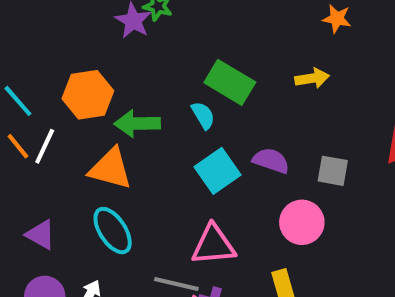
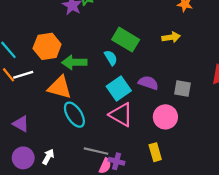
white line: (45, 146) -> (23, 75), turned 48
cyan ellipse: (113, 231) -> (74, 115), moved
pink triangle: (213, 245) -> (121, 115), moved, turned 35

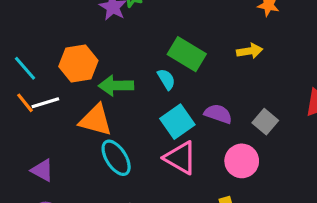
gray square: (182, 88) -> (265, 122), turned 30

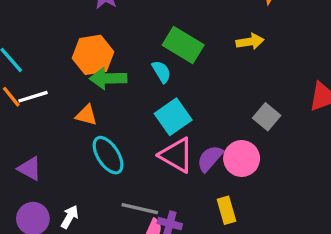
orange hexagon: (78, 64) -> (93, 55), moved
purple semicircle: (218, 114) -> (210, 158), moved, turned -68
orange triangle: (96, 120) -> (86, 115), size x0.6

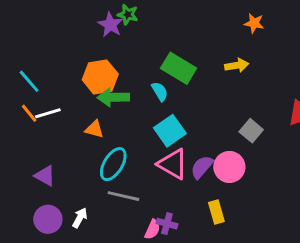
cyan ellipse: (108, 155) -> (113, 164), turned 64
gray line: (140, 209) -> (123, 196), moved

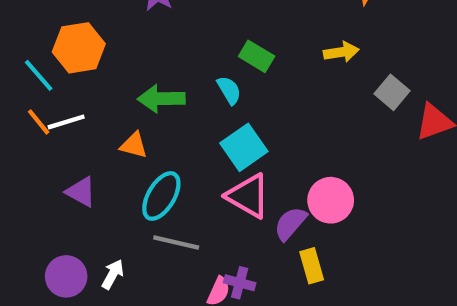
green rectangle: (179, 68) -> (257, 56), size x0.7
orange hexagon: (100, 77) -> (79, 48), moved
gray square: (251, 131) -> (392, 92), moved
purple semicircle: (202, 167) -> (290, 223), moved
purple triangle: (45, 176) -> (81, 192), moved

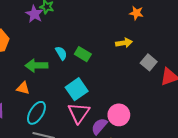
green rectangle: (257, 56) -> (83, 54), moved
cyan semicircle: (229, 90) -> (61, 53), moved
pink triangle: (248, 196) -> (79, 113), turned 35

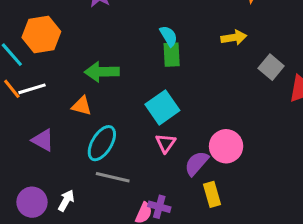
cyan semicircle: (61, 53) -> (169, 36), moved
green rectangle: (83, 54) -> (172, 55), turned 56
pink triangle: (79, 113) -> (166, 143), size x0.6

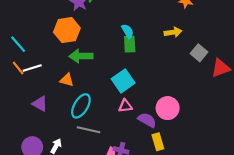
orange hexagon: (41, 34) -> (67, 30), moved
pink triangle: (166, 143) -> (125, 106), turned 48
purple semicircle: (197, 163) -> (147, 120), turned 78

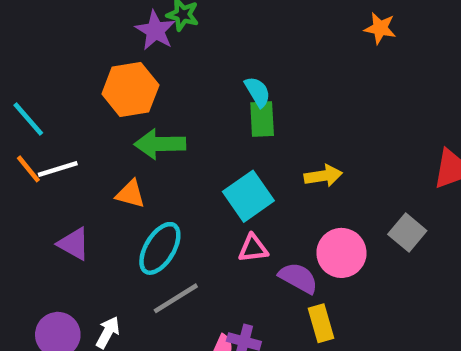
yellow arrow: (173, 32) -> (323, 176), moved
gray square: (199, 53) -> (407, 233), moved
gray line: (89, 130) -> (176, 298), turned -45

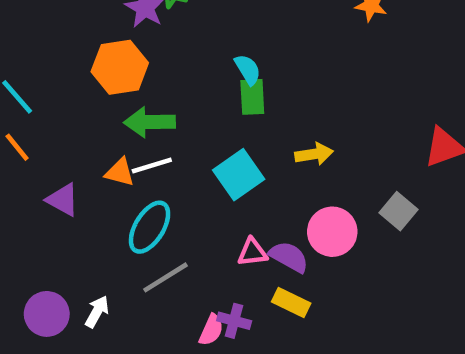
white line: (58, 169) -> (152, 165), moved
purple triangle: (74, 244) -> (63, 200), moved
pink triangle: (253, 248) -> (252, 252), moved
yellow rectangle: (321, 323) -> (291, 303), moved, turned -48

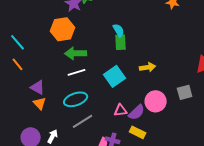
orange triangle: (120, 172) -> (40, 103), moved, turned 32
gray square: (398, 211) -> (185, 92), turned 35
cyan ellipse: (150, 227) -> (76, 99), turned 40
purple semicircle: (289, 257) -> (137, 112), turned 108

